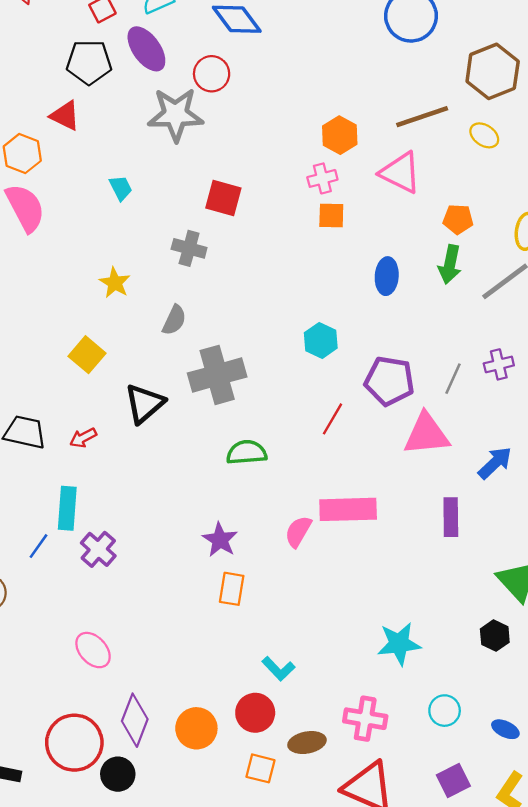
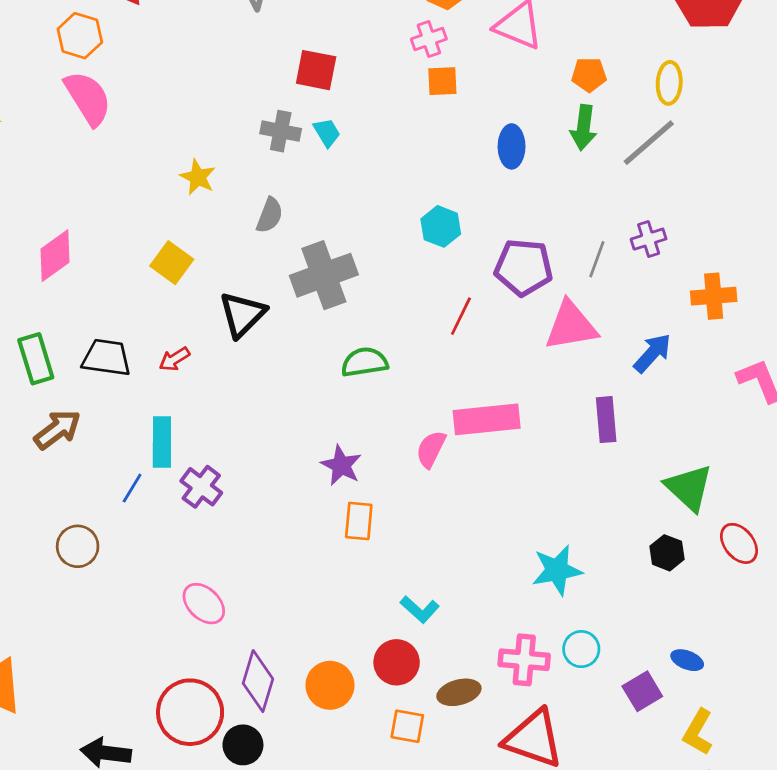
cyan trapezoid: (121, 188) -> (327, 133), moved
cyan circle: (445, 711) -> (581, 649), moved
purple square: (453, 781) -> (642, 691), moved

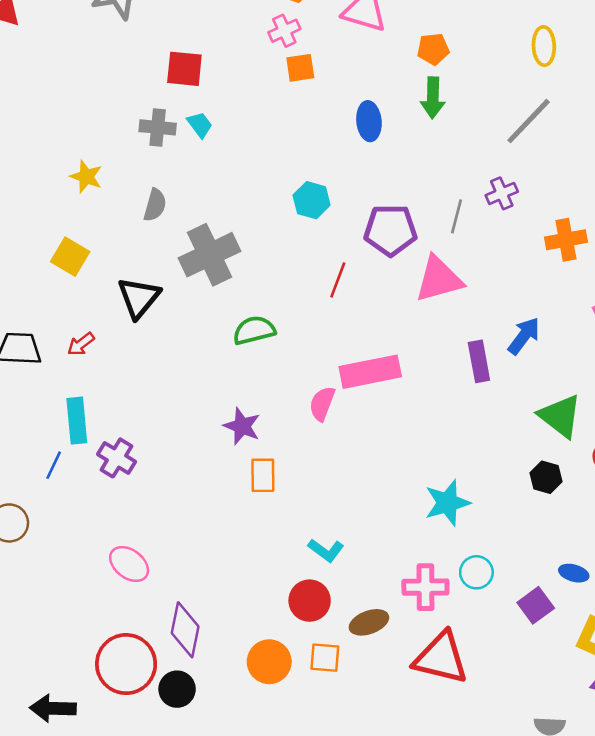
yellow ellipse: (669, 83) -> (544, 46), moved
gray line: (649, 143) -> (529, 121), moved
blue arrow: (652, 353) -> (524, 336), moved
orange circle: (330, 685) -> (269, 662), moved

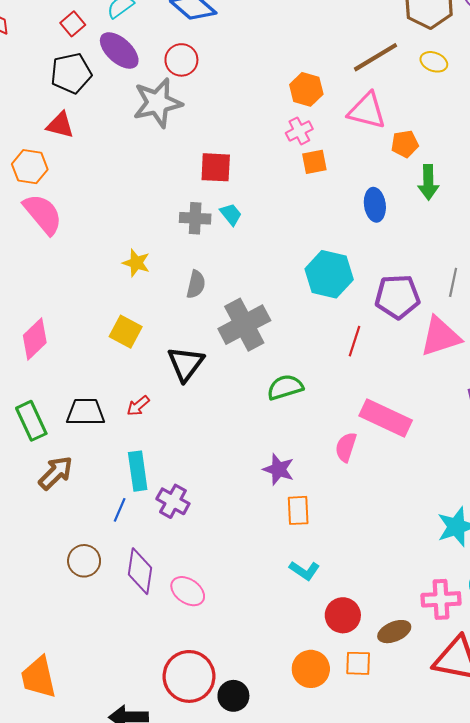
orange pentagon: (433, 49) -> (405, 144), moved
cyan hexagon: (312, 200) -> (329, 274), size x1.5
pink rectangle: (370, 372) -> (386, 418), turned 39
cyan L-shape: (326, 550) -> (304, 570), moved
purple diamond: (185, 630) -> (140, 571), moved

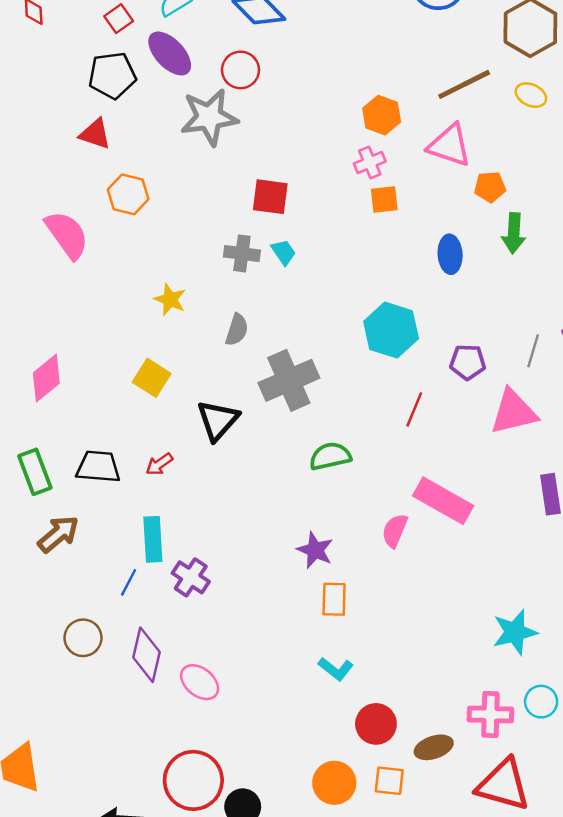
orange hexagon: (30, 167) -> (128, 194), moved
purple pentagon: (397, 297) -> (468, 362), size x0.7

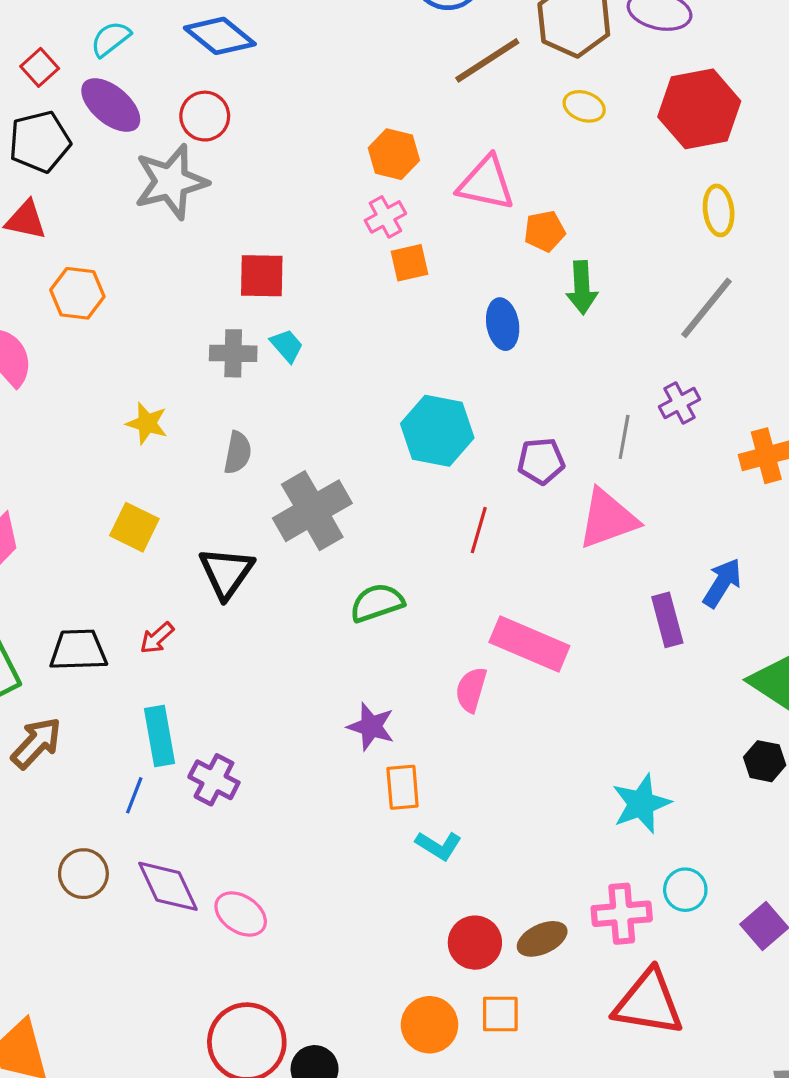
brown line: (464, 84) -> (487, 60), moved
purple diamond: (146, 655) -> (168, 886), turned -32
cyan L-shape: (336, 669) -> (439, 846), moved
brown ellipse: (434, 747) -> (542, 939), moved

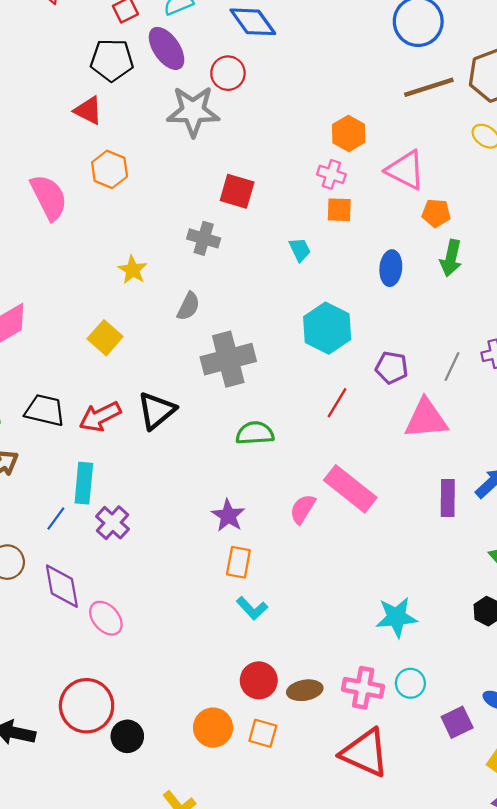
pink cross: (385, 217) -> (331, 174), turned 32
cyan trapezoid: (287, 346) -> (300, 250), moved
black triangle: (226, 573) -> (156, 411), moved
red arrow: (157, 638) -> (100, 417), size x1.6

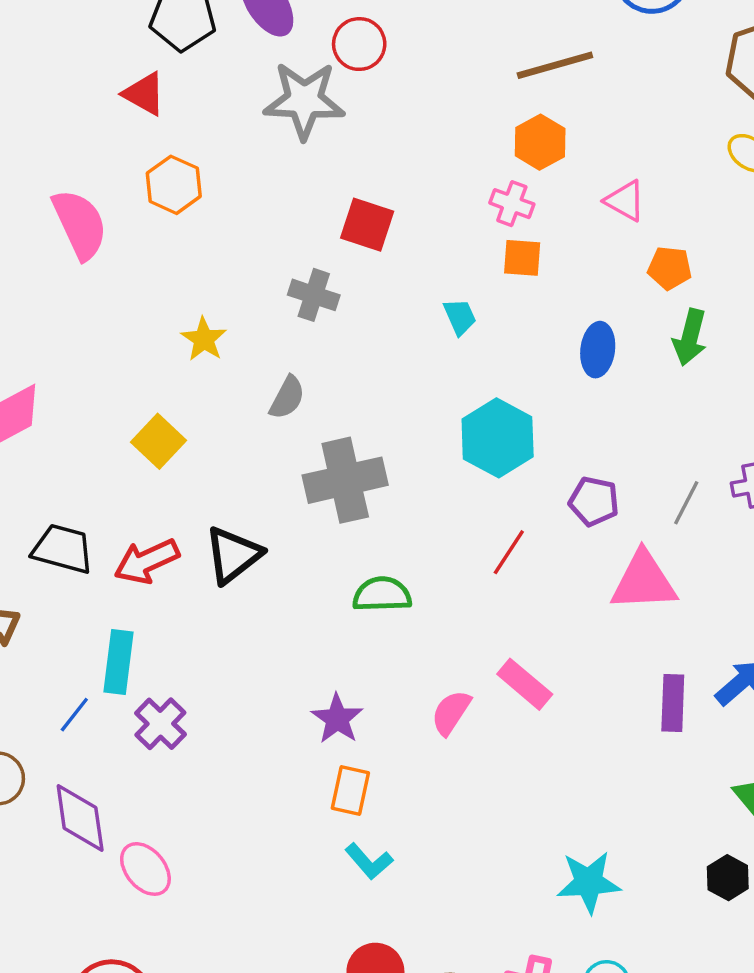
brown line: (429, 87) -> (555, 65), moved
pink triangle: (406, 170) -> (625, 201), size x0.7
pink rectangle: (350, 489) -> (525, 684), size x0.7

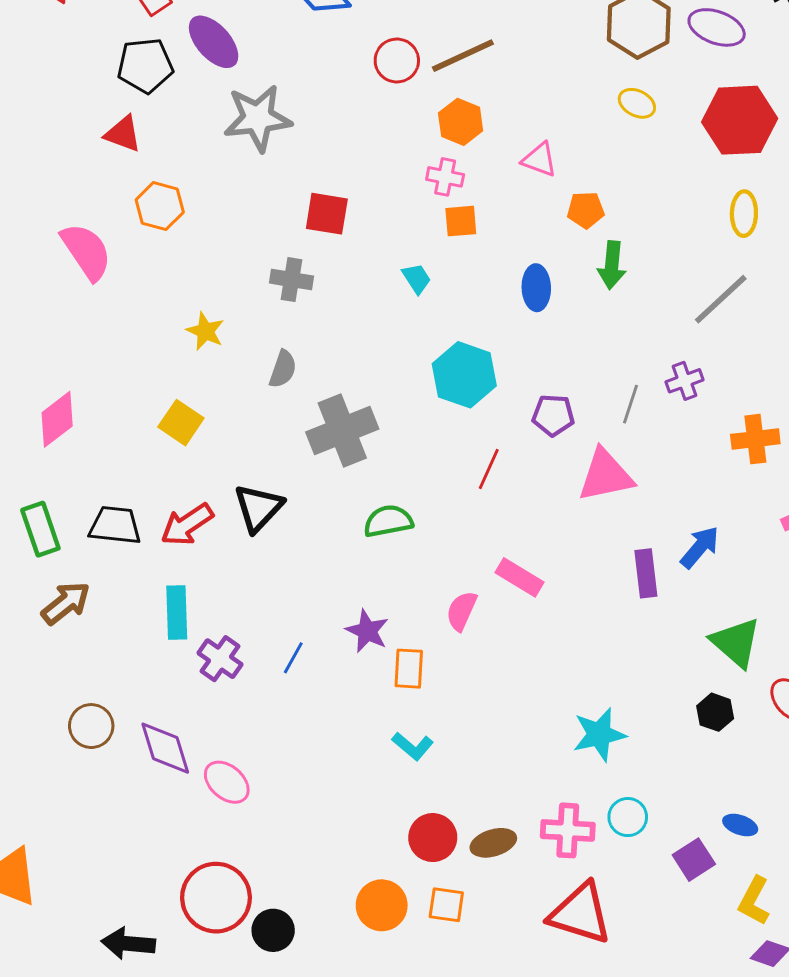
red circle: (359, 44) -> (397, 61), moved
blue line: (74, 715) -> (293, 658), moved
orange rectangle: (350, 791) -> (409, 669), moved

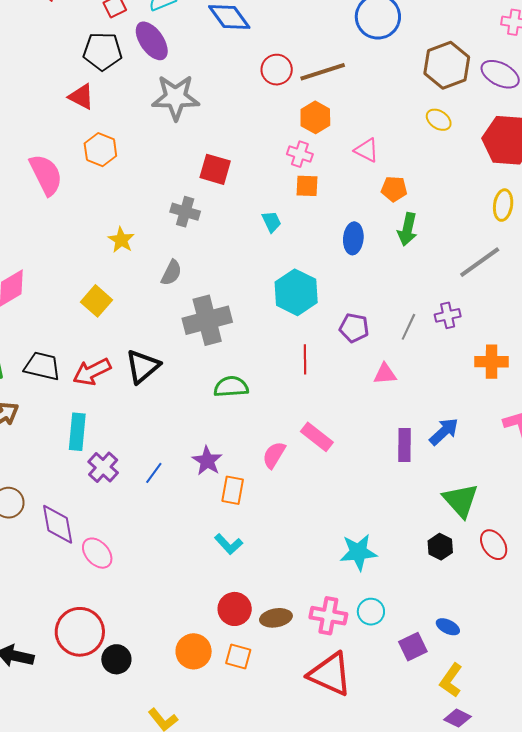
red line: (489, 469) -> (305, 359), turned -32
pink triangle: (605, 475) -> (385, 374), size x0.6

